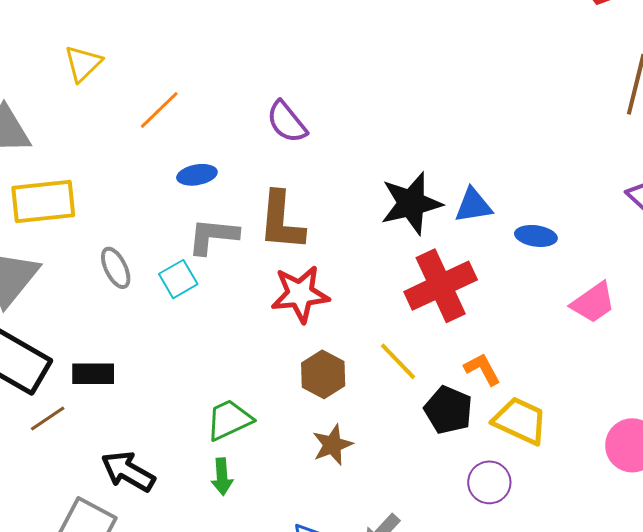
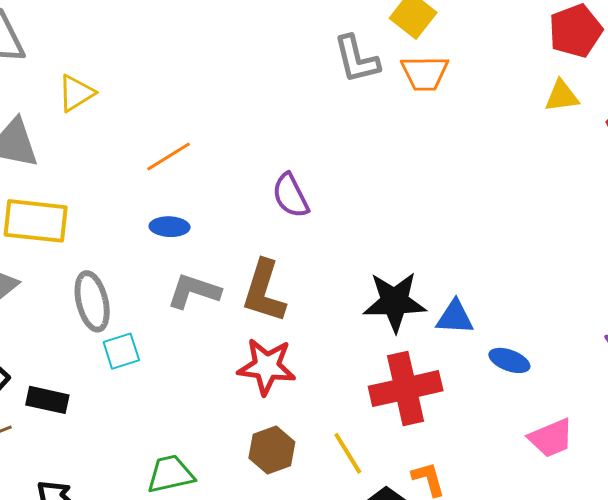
yellow triangle: (83, 63) -> (76, 93), moved
blue ellipse: (197, 175) -> (170, 227), moved
gray ellipse: (116, 268) -> (92, 301), size x1.4
cyan square: (178, 279) -> (121, 351), moved

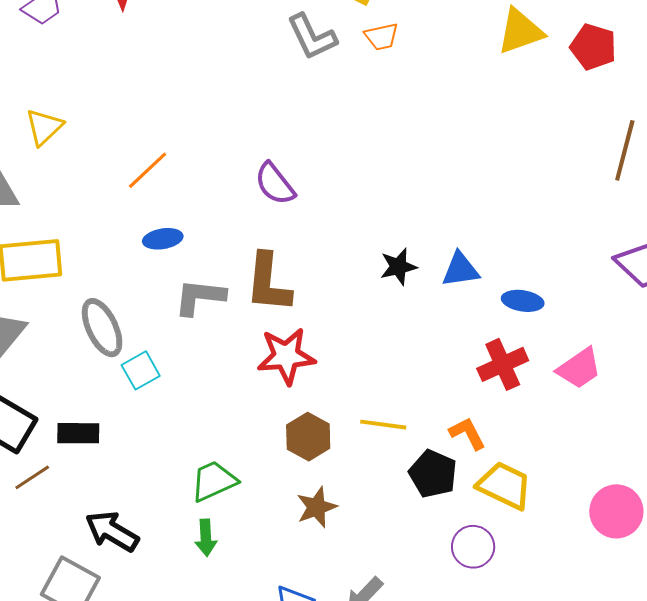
orange trapezoid: (425, 73) -> (382, 37), size x0.7
yellow triangle: (562, 96) -> (520, 31), size x1.4
black star: (395, 302) -> (398, 267), size x0.6
red cross: (406, 389) -> (503, 364), moved, size x0.7
yellow line: (348, 453) -> (383, 425), turned -39

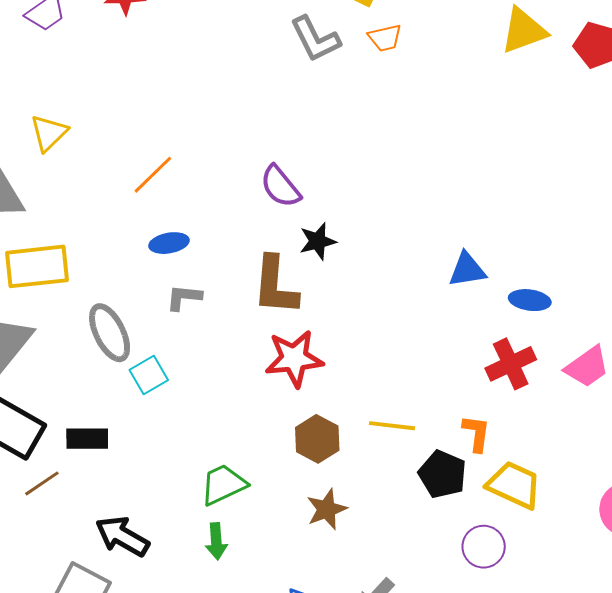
black star: (398, 267) -> (318, 241), moved
gray L-shape: (200, 297) -> (184, 297), moved, size x0.7
orange L-shape: (467, 433) -> (476, 433), turned 36

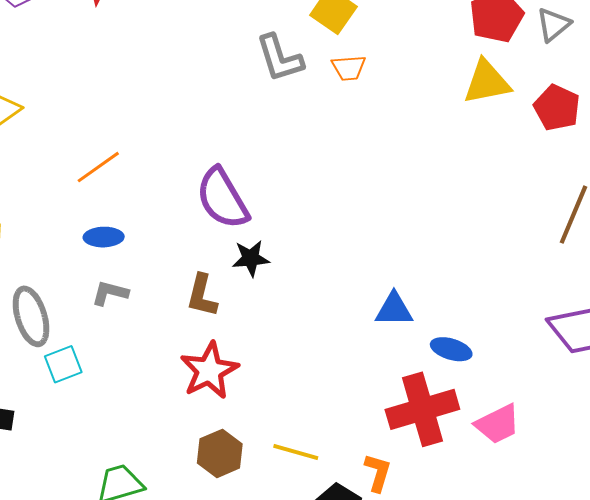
purple semicircle: (280, 186) -> (222, 198), size x1.4
brown L-shape: (275, 286) -> (202, 296), size x0.7
red star: (294, 359) -> (209, 370), turned -30
red cross: (511, 364) -> (422, 409), size x1.4

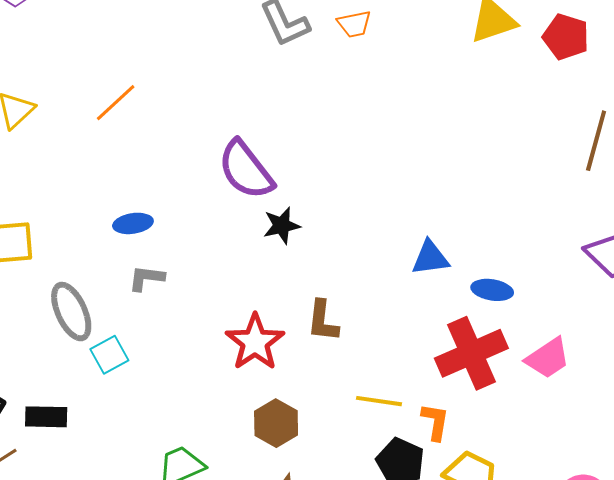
orange line: (98, 167) -> (116, 103), moved
brown L-shape: (202, 296) -> (323, 321), moved
yellow line: (296, 452) -> (379, 401), moved

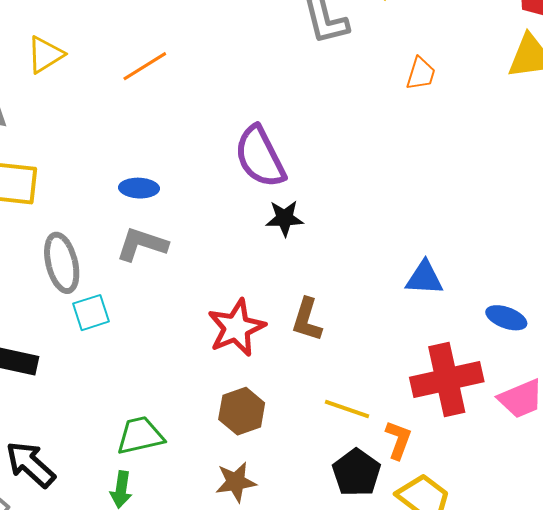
orange trapezoid: (354, 24) -> (421, 74), moved, turned -72
gray L-shape: (146, 278) -> (142, 244), size x1.4
blue ellipse: (492, 290) -> (506, 318), moved

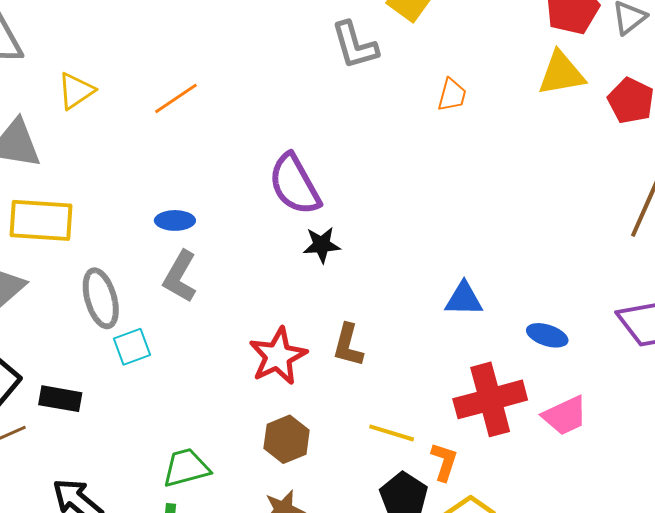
gray L-shape: (142, 244) -> (180, 277), turned -76

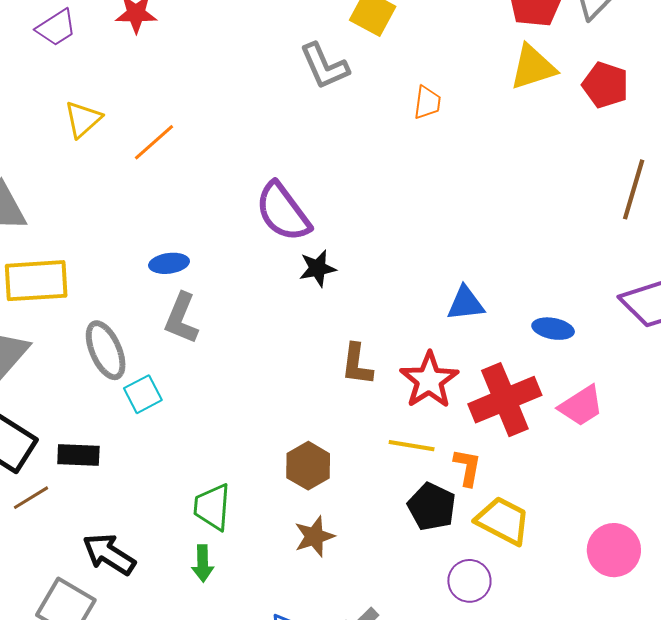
yellow triangle: (76, 91) -> (83, 119), moved
red star: (278, 356) -> (429, 380), moved
green trapezoid: (186, 468) -> (212, 507), turned -63

